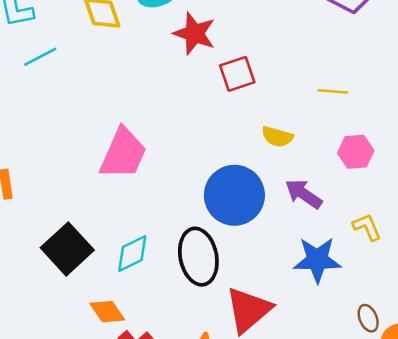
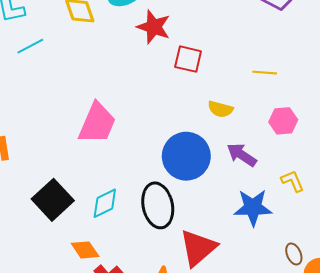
red square: (237, 74) -> (188, 59), turned 32

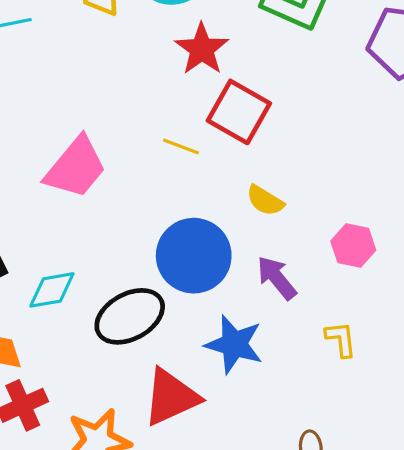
red square: (188, 59) -> (239, 112), size x1.4
yellow line: (265, 73) -> (181, 146), moved
black ellipse: (158, 205) -> (130, 316), turned 57
blue star: (253, 208) -> (234, 344), moved

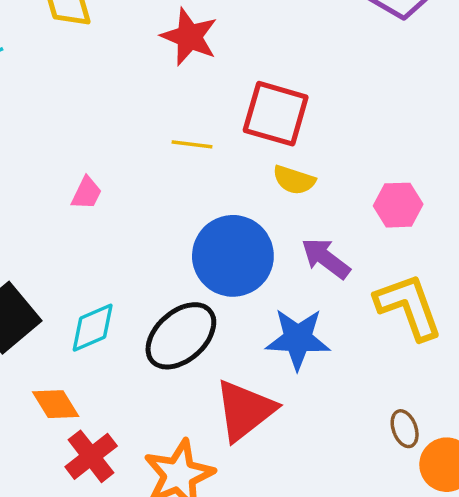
red square: (239, 112) -> (276, 114), moved
pink trapezoid: (76, 168) -> (87, 193), size x0.5
yellow L-shape: (341, 339) -> (409, 307), size x1.8

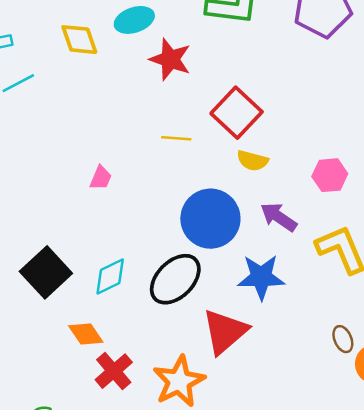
red square: (276, 114) -> (237, 113), turned 30

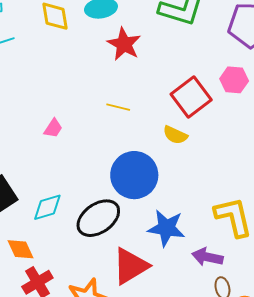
red square: (237, 113) -> (191, 97), moved
pink hexagon: (330, 175) -> (234, 80), moved
purple arrow: (279, 217) -> (207, 257), moved, turned -32

